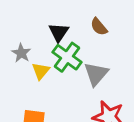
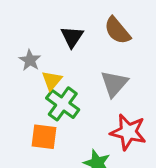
brown semicircle: (99, 27) -> (117, 31), size x1.4
green cross: (67, 57) -> (63, 104), moved

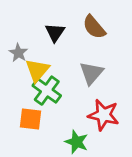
yellow triangle: (52, 81) -> (37, 70), size x1.4

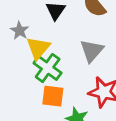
orange square: (31, 119) -> (53, 96), moved

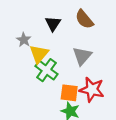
orange square: (53, 96) -> (69, 93), moved

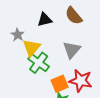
black triangle: (53, 24) -> (45, 20), turned 42
orange square: (69, 93) -> (60, 84), turned -30

